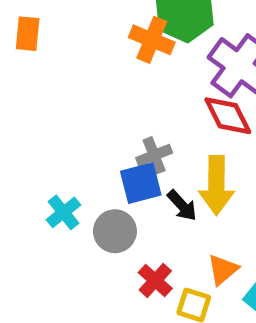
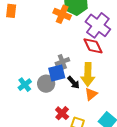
gray circle: (115, 231) -> (46, 84), moved
orange triangle: (223, 270) -> (91, 94), moved

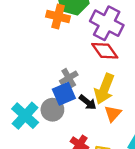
yellow arrow: (88, 74) -> (104, 89), turned 30
cyan cross: (25, 85) -> (25, 116), size x1.5

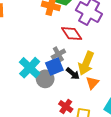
red diamond: (105, 51) -> (72, 34), moved
cyan cross: (25, 116) -> (30, 68), moved

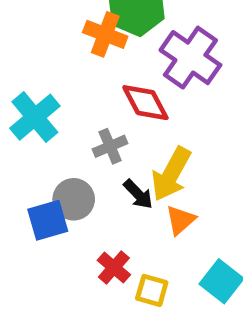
blue square: (54, 67) -> (48, 220), moved
cyan cross: (30, 68) -> (35, 117), moved

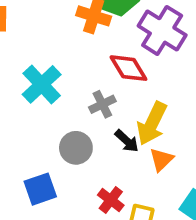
blue square: (48, 220) -> (40, 189), moved

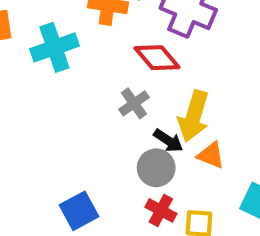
cyan cross: (42, 84) -> (54, 47), moved, turned 33
gray circle: (76, 148) -> (156, 168), moved
orange triangle: (161, 160) -> (211, 155), turned -45

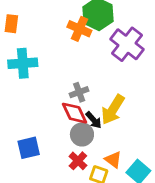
cyan cross: (54, 47) -> (23, 63), moved
red diamond: (157, 58) -> (74, 113), moved
orange triangle: (211, 155) -> (113, 160), moved

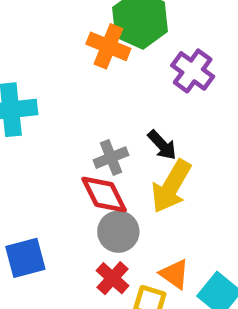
purple cross: (127, 44) -> (193, 71), size x0.7
black arrow: (94, 120) -> (162, 145), moved

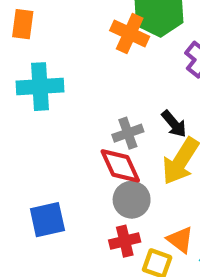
red cross: (113, 278) -> (125, 241), turned 32

